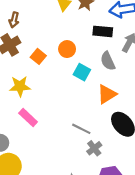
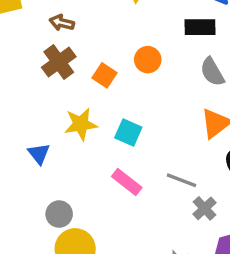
brown arrow: (14, 20) -> (62, 23), turned 96
cyan square: (82, 72) -> (128, 132), moved
pink rectangle: (28, 117) -> (127, 182), moved

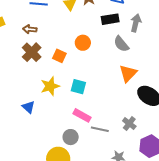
gray line: (182, 180) -> (100, 129), moved
gray circle: (59, 214) -> (71, 137), moved

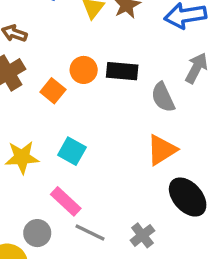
black rectangle: (110, 19) -> (122, 71), moved
orange circle: (83, 43) -> (84, 70), moved
yellow star: (50, 86) -> (22, 157), moved

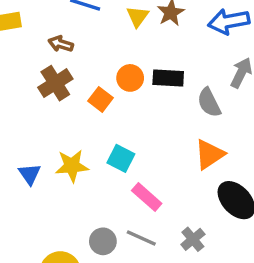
pink rectangle: (66, 201) -> (147, 197), moved
gray circle: (37, 233) -> (103, 241), moved

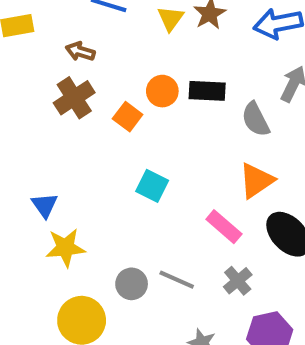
yellow star: (72, 166) -> (65, 248), moved
pink rectangle: (147, 197) -> (224, 227), moved

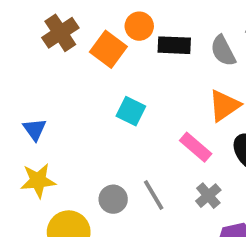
black rectangle: (207, 91) -> (174, 45), moved
orange square: (128, 117) -> (108, 49), size x1.4
yellow star: (65, 248) -> (38, 181), moved
gray line: (177, 280) -> (154, 195), turned 36

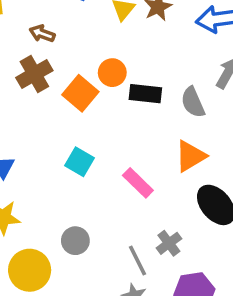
cyan square: (131, 111) -> (80, 162), moved
pink rectangle: (196, 147) -> (138, 183), moved
gray line: (154, 195) -> (138, 260), moved

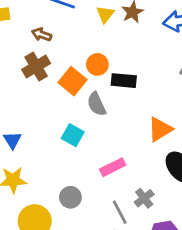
gray semicircle: (193, 102) -> (97, 104), moved
pink rectangle: (138, 183) -> (113, 167), moved, turned -70

